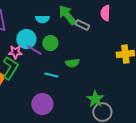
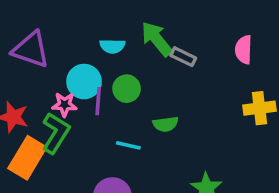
pink semicircle: (105, 13) -> (244, 50), moved
purple line: (34, 50) -> (98, 101), turned 63

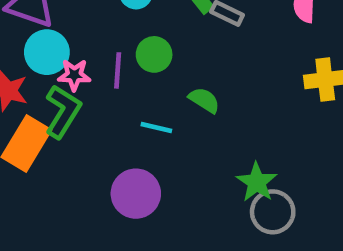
cyan circle: (84, 82) -> (47, 52), moved
green semicircle: (166, 124) -> (204, 100), turned -140

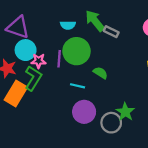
green circle: (154, 54) -> (77, 51), size x1.6
purple circle: (136, 194) -> (84, 112), moved
gray circle: (273, 212) -> (111, 123), moved

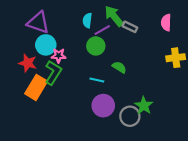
cyan semicircle: (68, 25) -> (87, 20), turned 96
green circle: (77, 51) -> (96, 46), size x0.7
purple line: (59, 59) -> (102, 30), moved, turned 56

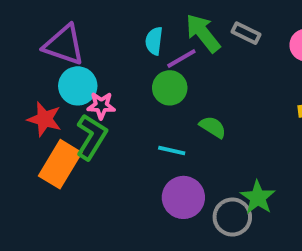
gray rectangle: (130, 27) -> (246, 33), moved

